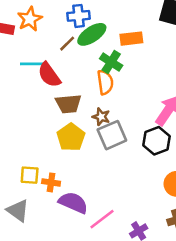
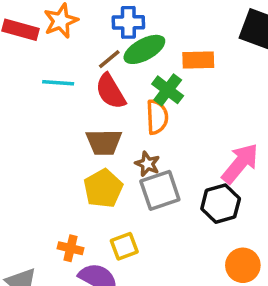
red semicircle: (49, 75) -> (110, 91), moved
yellow square: (30, 175) -> (124, 246), moved, turned -30

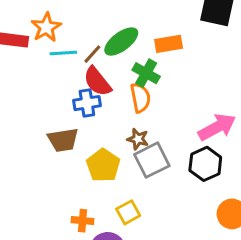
blue cross: (128, 22) -> (87, 103), moved
cyan line: (58, 83) -> (63, 53), moved
brown trapezoid: (104, 142) -> (63, 140), moved
pink arrow: (240, 163) -> (217, 127), turned 30

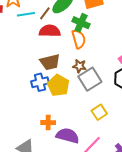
red semicircle: (97, 82) -> (50, 31), turned 135
blue cross: (87, 103) -> (40, 82), moved
brown trapezoid: (63, 140) -> (50, 62), moved
yellow square: (128, 212) -> (99, 112), moved

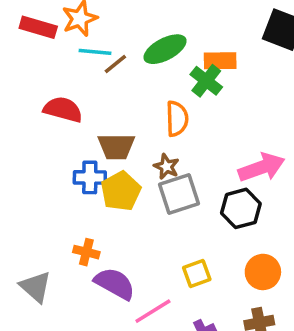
brown line: (45, 13) -> (115, 64), moved
green cross: (81, 23) -> (206, 81), moved
red semicircle: (50, 31) -> (63, 110), moved
yellow square: (99, 112) -> (197, 273), moved

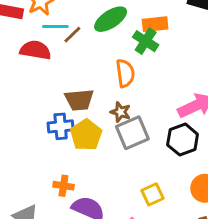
red semicircle: (63, 110) -> (35, 50), moved

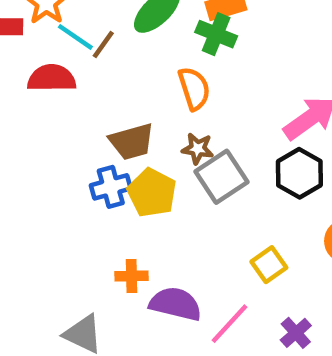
cyan line: (55, 27) -> (75, 37), turned 45

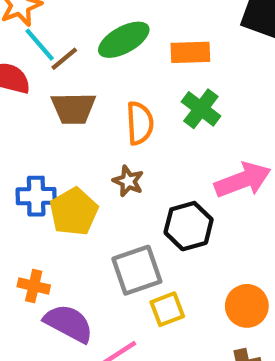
green cross: (216, 34) -> (201, 109), moved
brown trapezoid: (132, 142) -> (73, 108), moved
black hexagon: (299, 173) -> (189, 226), moved
gray square: (221, 177) -> (137, 270), moved

